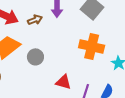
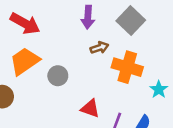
brown arrow: (35, 20) -> (99, 48), moved

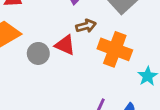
red triangle: (90, 108) -> (65, 45), moved

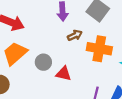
red triangle: (65, 45) -> (63, 74), moved

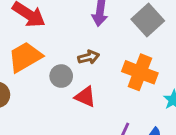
brown arrow: (75, 35) -> (89, 57), moved

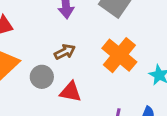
orange cross: (140, 72) -> (119, 55), turned 32

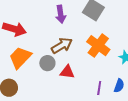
brown arrow: (65, 52) -> (62, 46), size x1.5

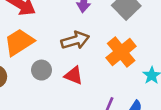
gray circle: (47, 63) -> (41, 70), moved

